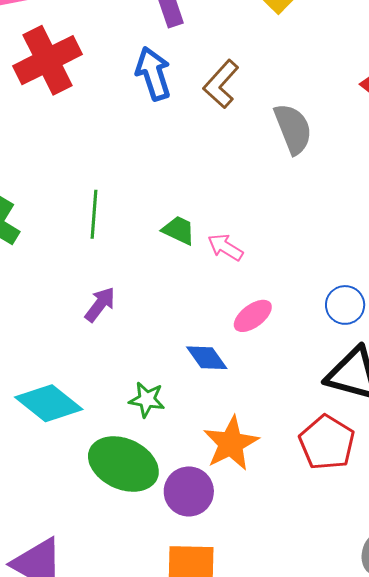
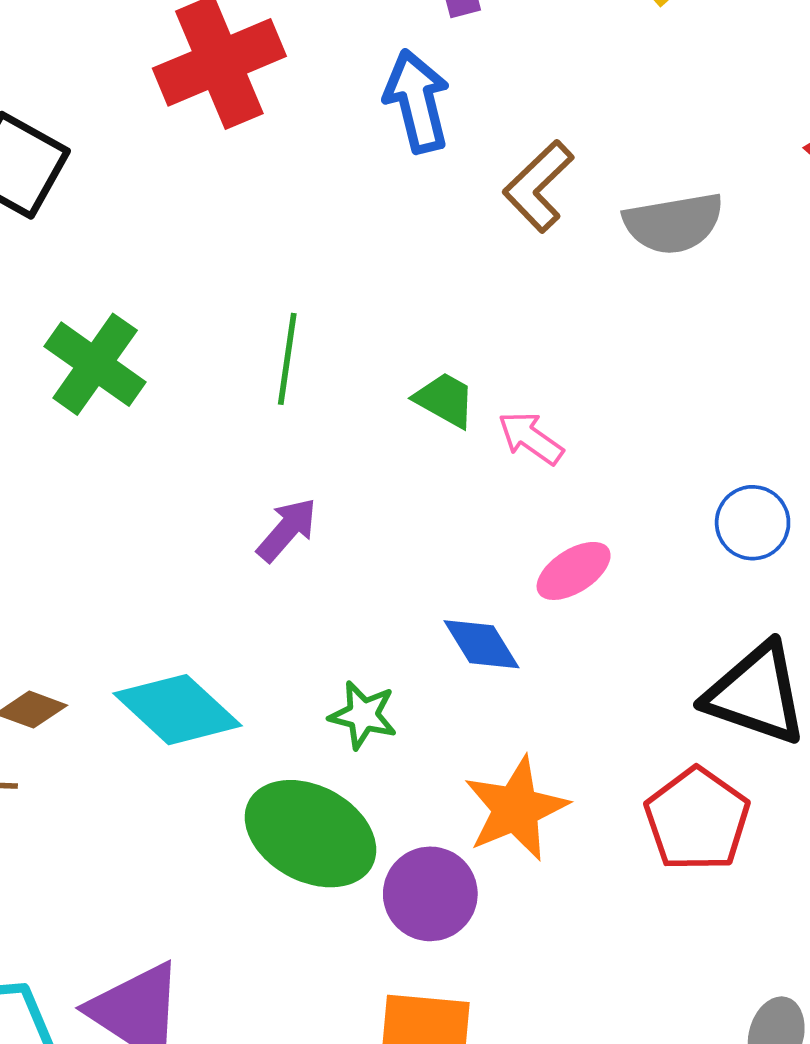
brown L-shape: (221, 84) -> (538, 186), moved
gray semicircle: (293, 129) -> (674, 223), turned 98
blue circle: (345, 305) -> (753, 523), moved

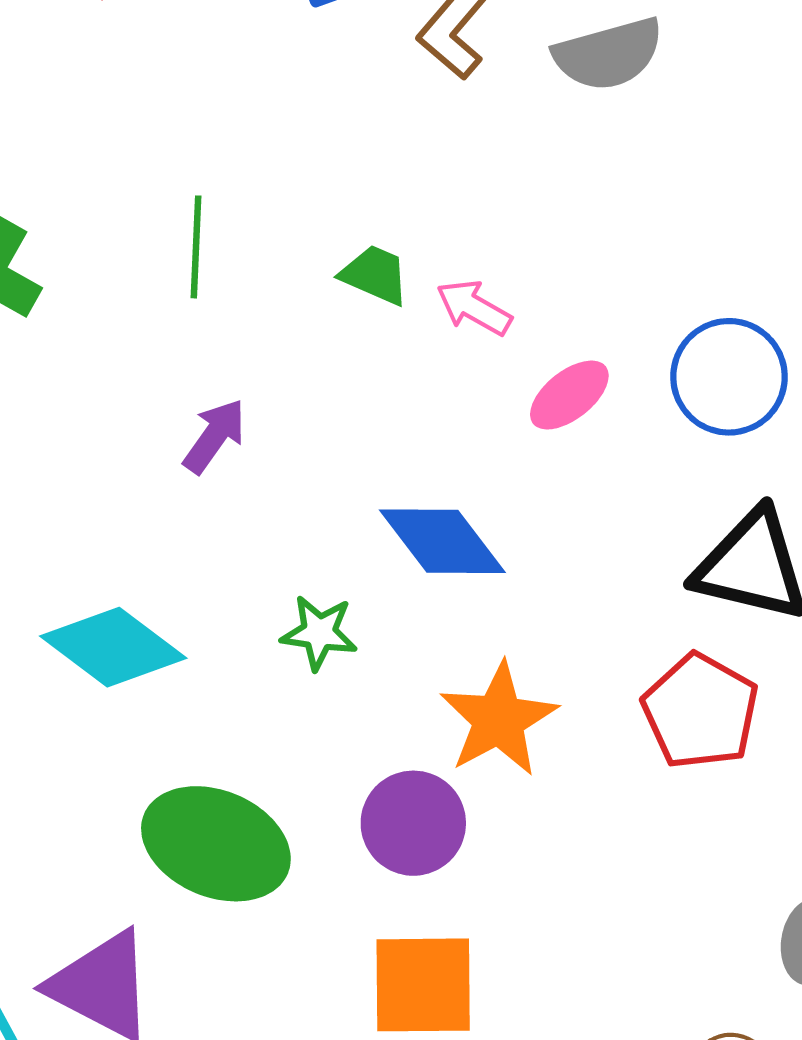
blue circle: (753, 523) -> (729, 377), size x1.4
pink ellipse: (574, 571) -> (569, 395), moved
blue diamond: (481, 644) -> (442, 541), size x1.4
green ellipse: (310, 834) -> (216, 844), moved

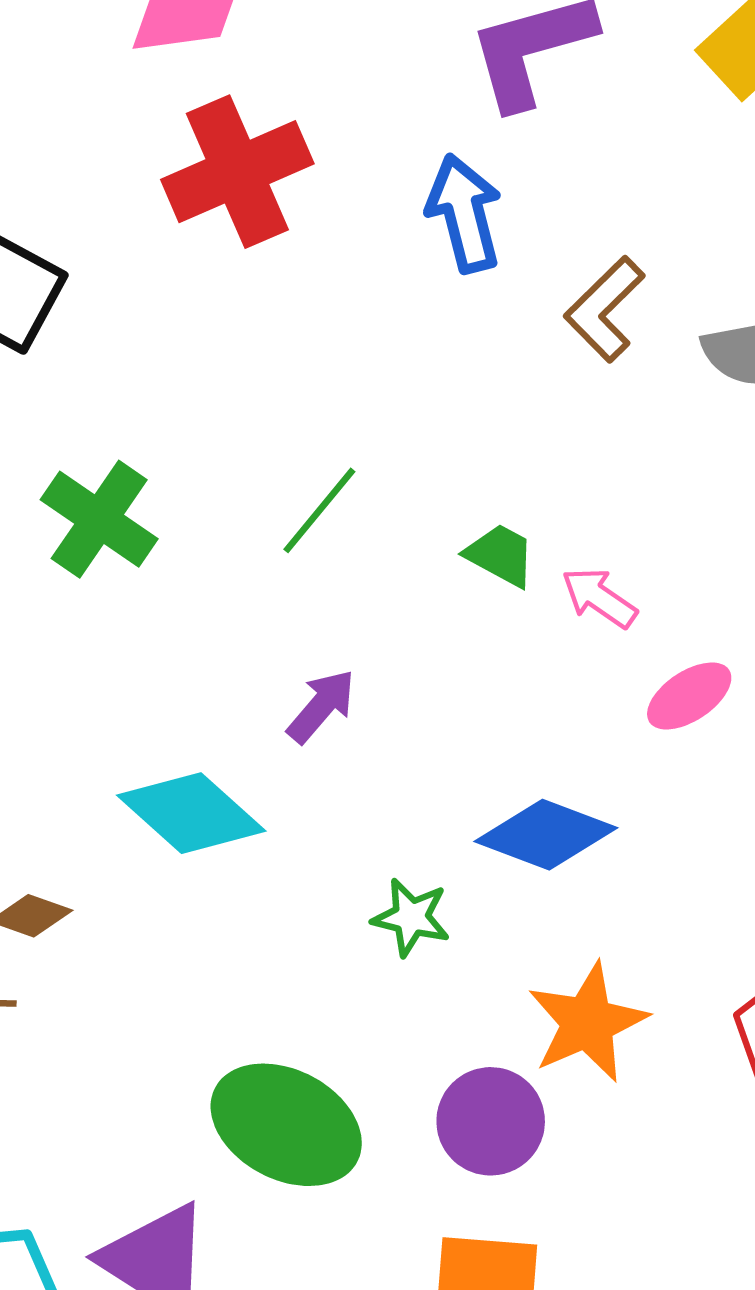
green line: (196, 247) -> (319, 510), turned 32
blue diamond: (442, 541) -> (546, 835), turned -37
cyan diamond: (113, 647) -> (191, 813), moved

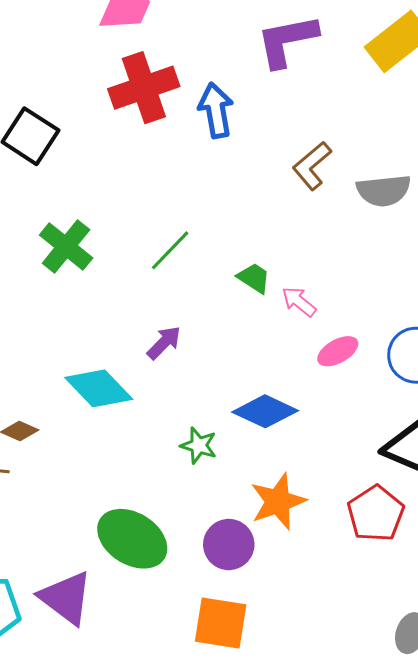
blue arrow: (464, 213) -> (216, 110), moved

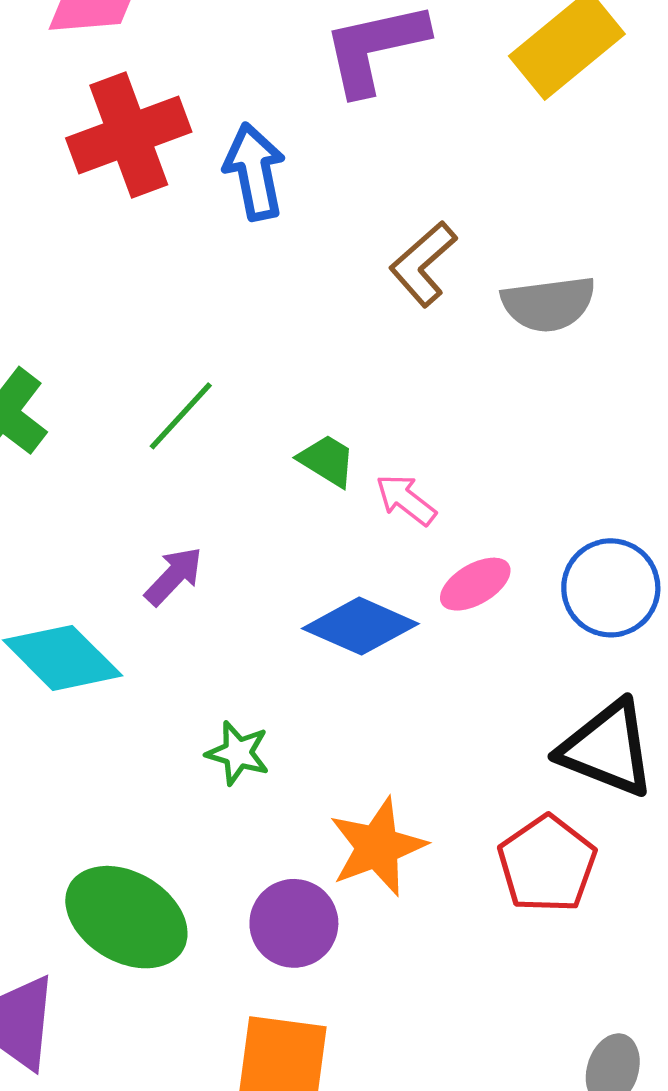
blue diamond: (265, 411) -> (360, 626), moved

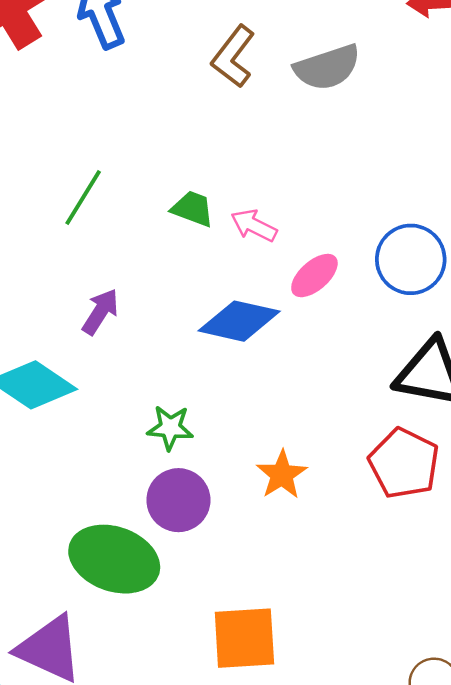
orange star: (378, 847) -> (282, 475), size x0.7
purple circle: (294, 923) -> (178, 500), moved

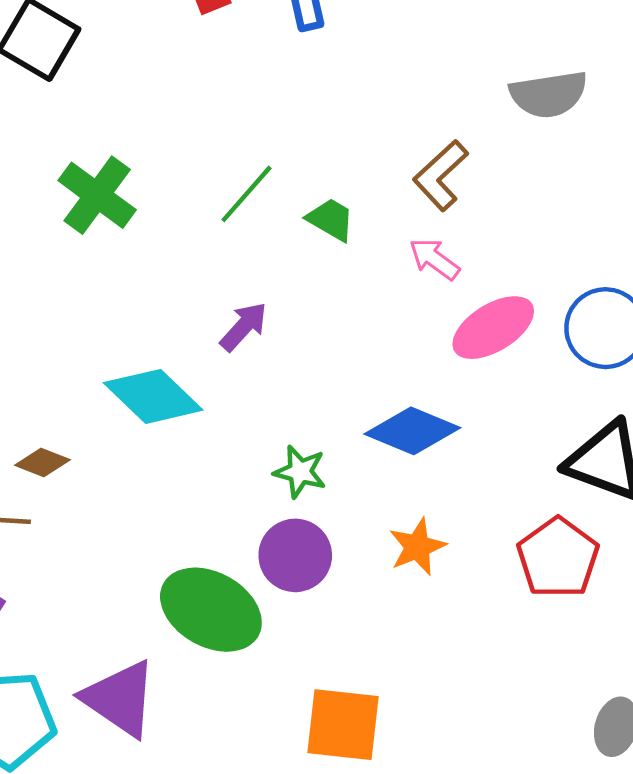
brown L-shape: (233, 56) -> (441, 175), moved
green trapezoid: (193, 209) -> (331, 219), moved
pink ellipse: (314, 276) -> (493, 328), size x1.4
blue diamond: (239, 321) -> (412, 431), moved

